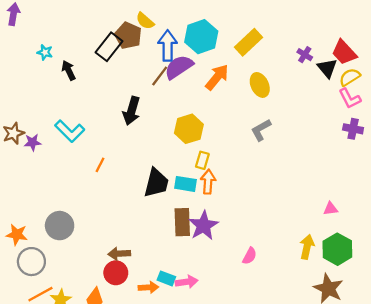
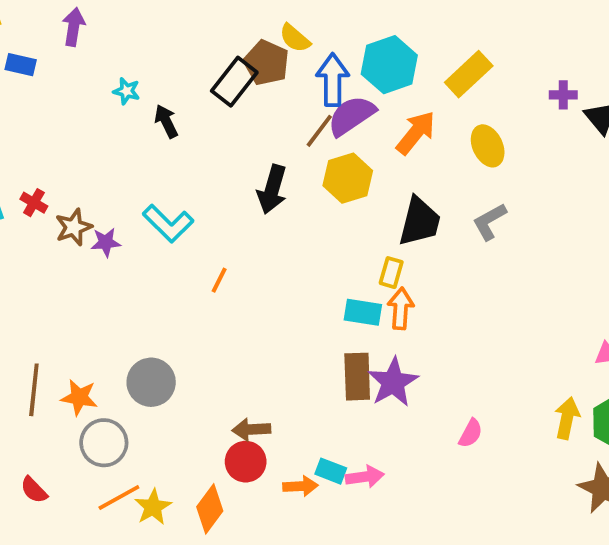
purple cross: (305, 55) -> (563, 95), turned -32
yellow hexagon: (189, 129) -> (348, 178), moved
black trapezoid: (156, 183) -> (420, 222), moved

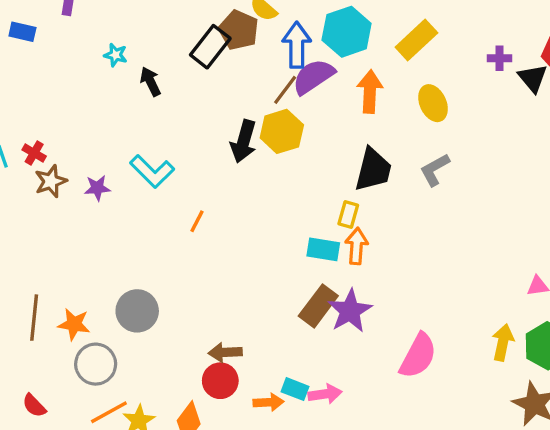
orange arrow: (416, 133) -> (370, 92), turned -36
yellow hexagon: (348, 178) -> (282, 131), moved
brown star: (74, 227) -> (51, 181), moved
brown rectangle: (357, 377) -> (318, 306), turned 39
pink semicircle: (471, 433) -> (418, 356), size x1.8

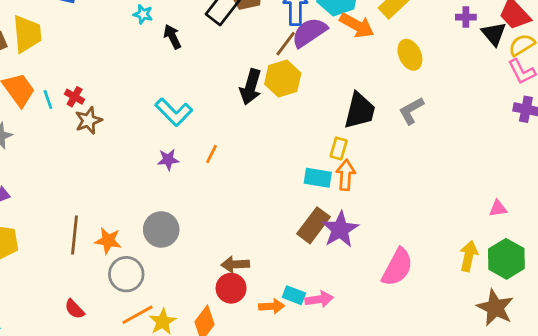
orange arrow: (370, 92) -> (357, 25), moved, turned 116
purple star: (97, 188) -> (168, 160), moved

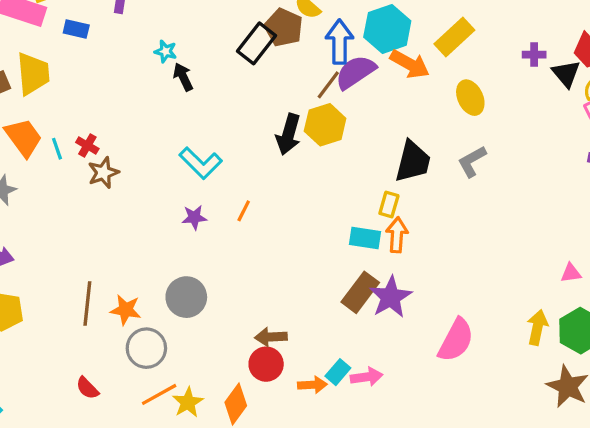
black arrow: (172, 37) -> (183, 77), moved
cyan rectangle: (294, 295) -> (338, 372), turned -70

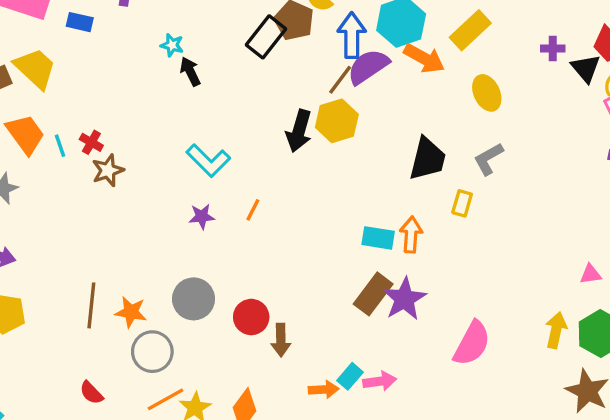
yellow trapezoid: (33, 74) -> (35, 68), turned -42
yellow rectangle: (389, 205) -> (462, 203), moved
brown arrow: (271, 337) -> (281, 340), turned -88
red circle: (266, 364) -> (251, 317), moved

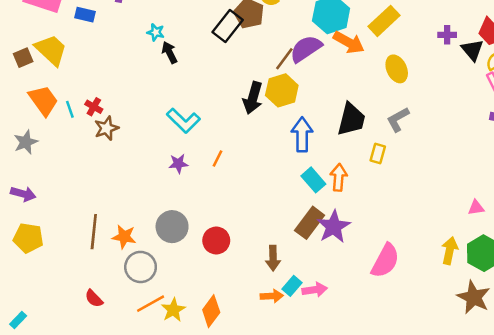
blue arrow: (352, 35) -> (302, 135), moved
cyan rectangle: (378, 238) -> (313, 180), turned 40
brown arrow: (281, 340) -> (273, 258), moved

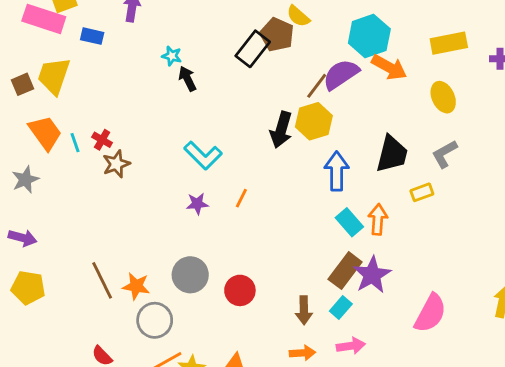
yellow rectangle: (384, 21) -> (449, 43), moved, turned 32
yellow trapezoid: (51, 50) -> (54, 76), turned -114
yellow rectangle: (378, 153) -> (422, 192), turned 54
brown line: (94, 232) -> (102, 280), turned -32
cyan rectangle: (292, 286) -> (341, 307), moved

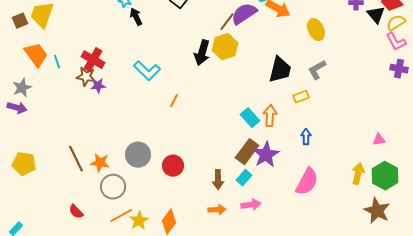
red cross: (102, 140) -> (93, 60), moved, size x1.6
brown star: (116, 164) -> (86, 77), turned 30
blue arrow: (337, 171) -> (306, 137), moved, size x0.6
purple star: (197, 204) -> (98, 86), moved
purple arrow: (22, 238) -> (17, 108), moved

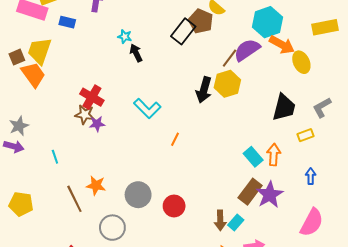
yellow ellipse: (316, 30) -> (301, 62), moved
orange trapezoid: (36, 55) -> (33, 75), moved
cyan line: (57, 62) -> (55, 157), moved
orange star: (100, 163) -> (96, 185), moved
cyan rectangle: (244, 178) -> (236, 222), moved

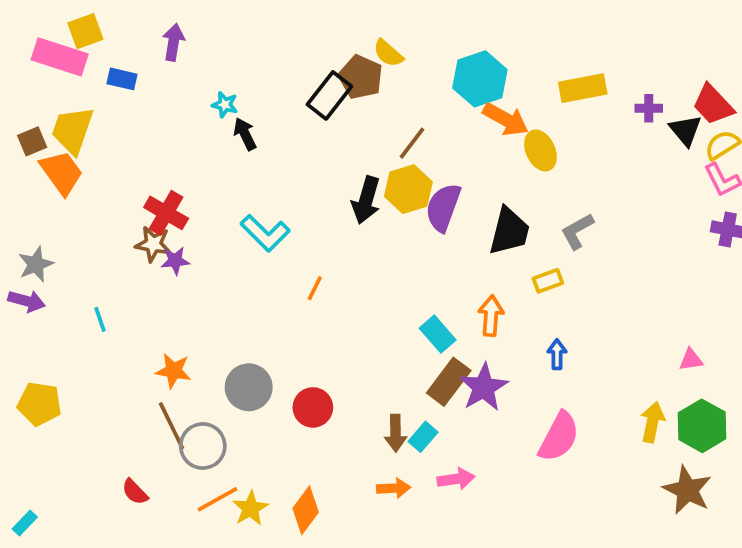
purple semicircle: (247, 50) -> (443, 207), moved, turned -36
cyan rectangle: (253, 157) -> (438, 334), moved
brown line: (74, 199) -> (172, 426), moved

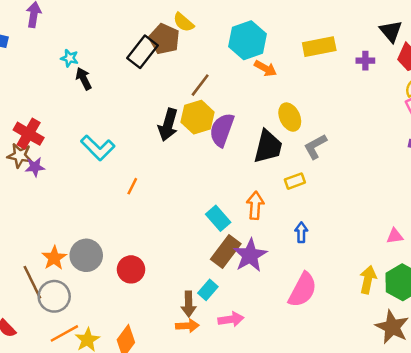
orange arrow: (506, 119) -> (265, 68), size x0.7
black triangle: (685, 130) -> (391, 31), moved
yellow ellipse: (540, 150) -> (290, 117), moved
orange star: (173, 371) -> (54, 258), moved, turned 30
brown arrow: (395, 433) -> (189, 304), moved

